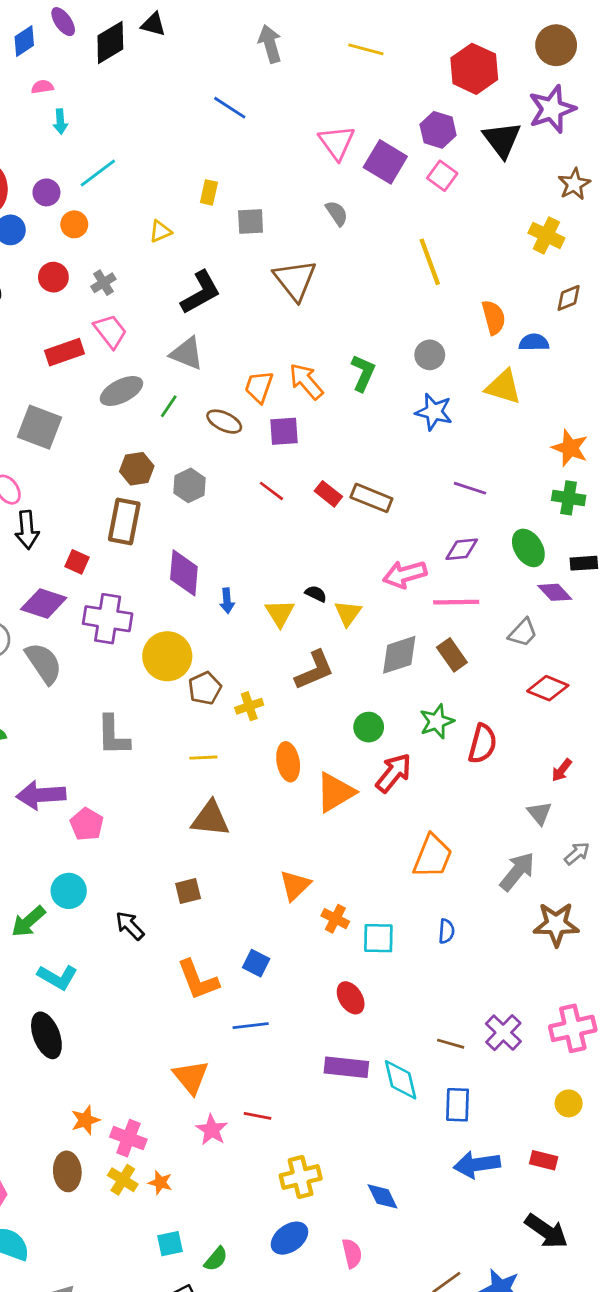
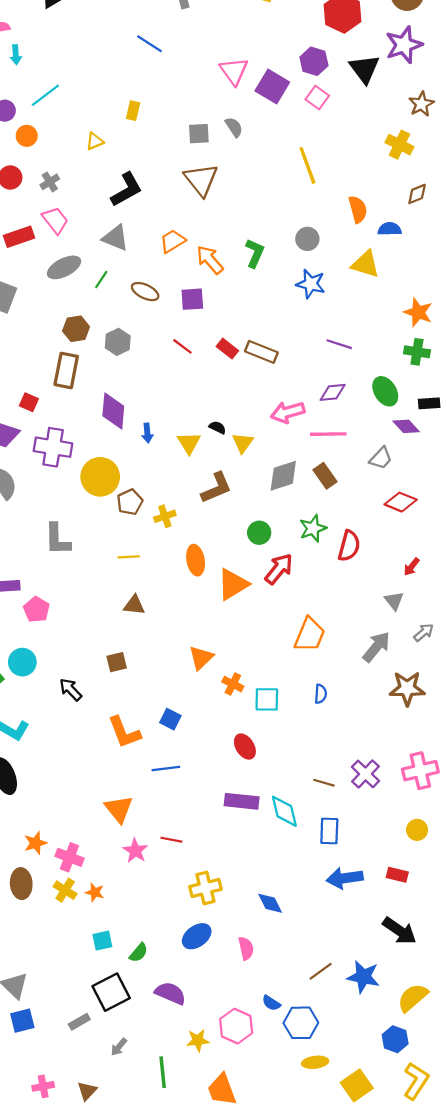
gray square: (251, 222) -> (199, 134), moved
orange trapezoid: (259, 387) -> (173, 241), moved, turned 40
brown triangle: (210, 819) -> (134, 605), size x0.7

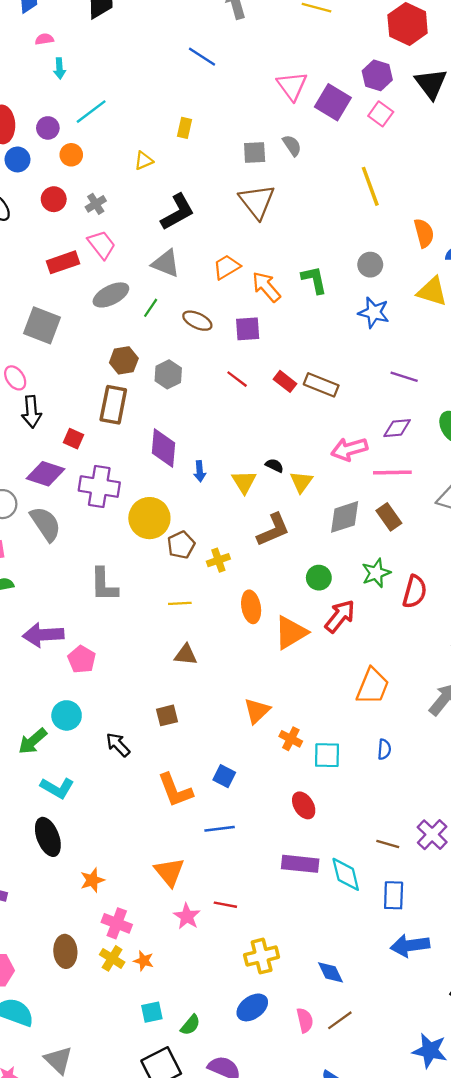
green L-shape: (255, 253) -> (314, 280), turned -36
orange star: (35, 843) -> (92, 880), moved
brown line: (321, 971) -> (340, 1020), moved

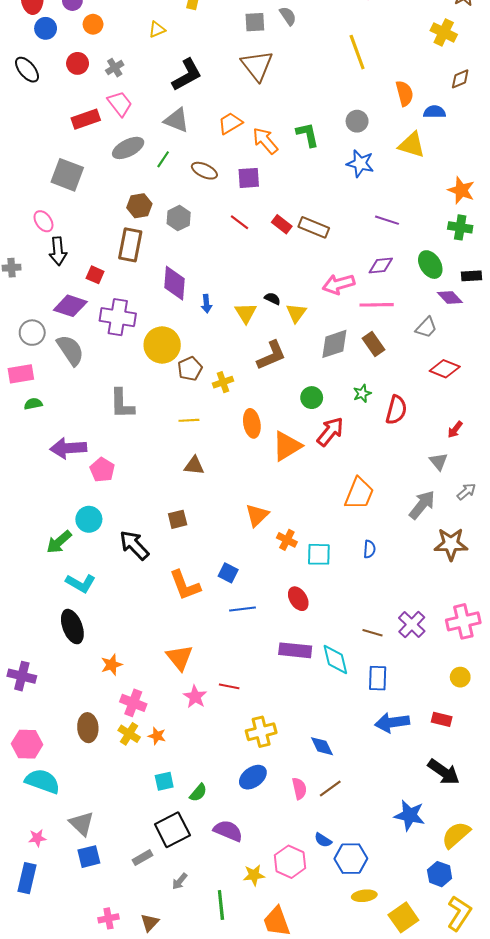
green star: (376, 573) -> (362, 393), size x0.7
black arrow: (118, 745) -> (134, 545), size x1.4
blue line: (220, 829) -> (243, 609), moved

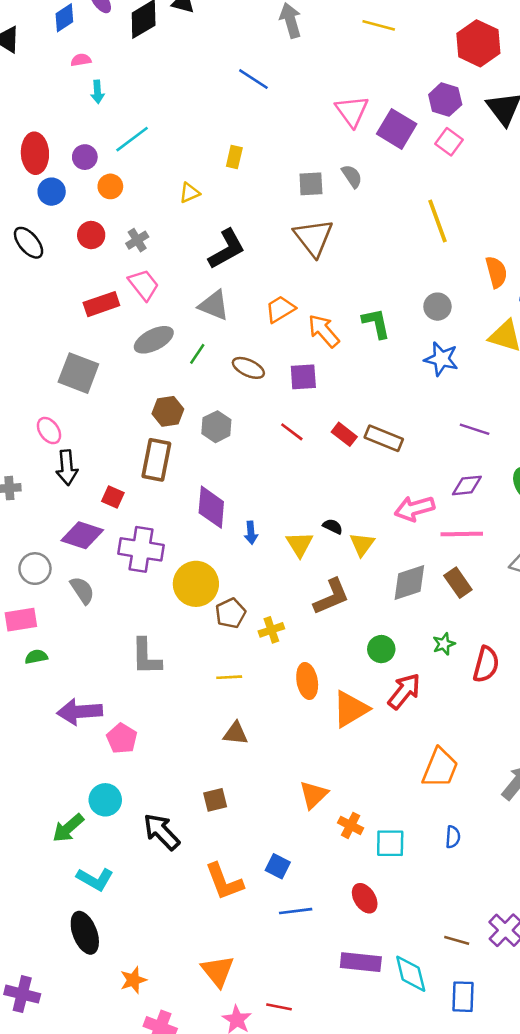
gray semicircle: (70, 350) -> (82, 590), size x0.7

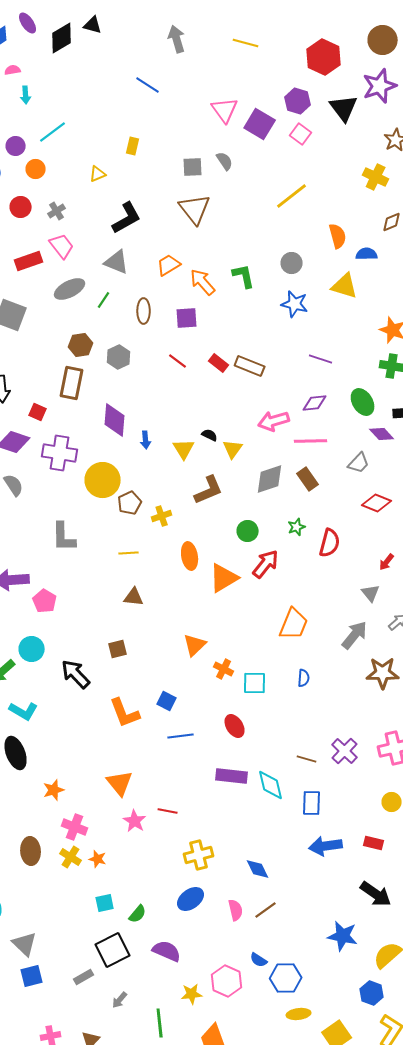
yellow line: (437, 221) -> (292, 196), turned 72
brown ellipse: (248, 368) -> (144, 311), turned 65

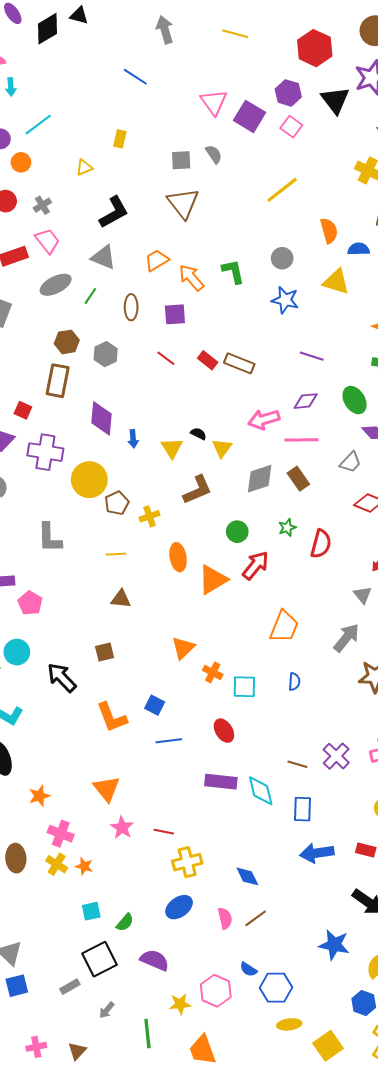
red line: (168, 811) -> (164, 832), moved

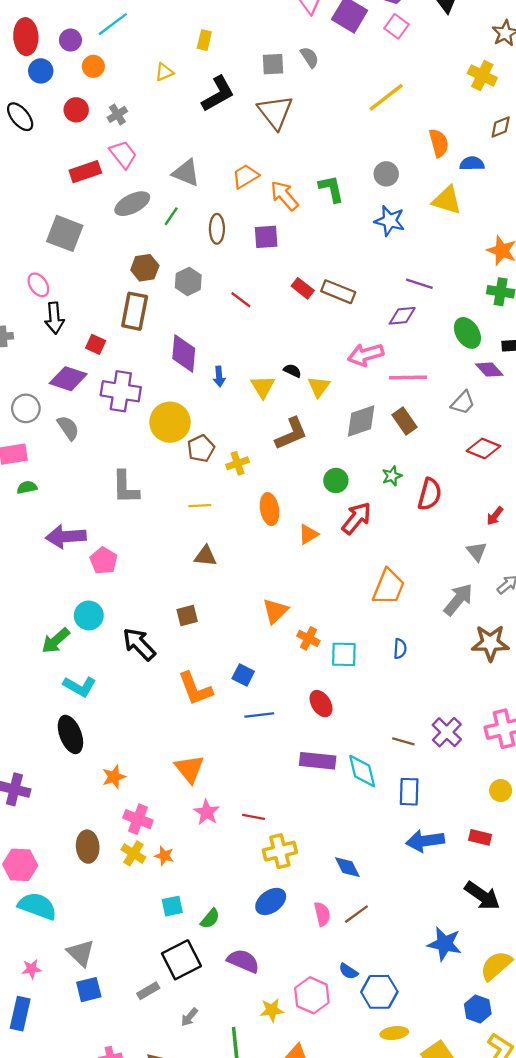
black L-shape: (114, 212) -> (218, 94), moved
red line: (166, 358) -> (241, 300), moved
purple diamond: (306, 401) -> (402, 316), moved
orange triangle: (213, 580) -> (308, 534), size x0.6

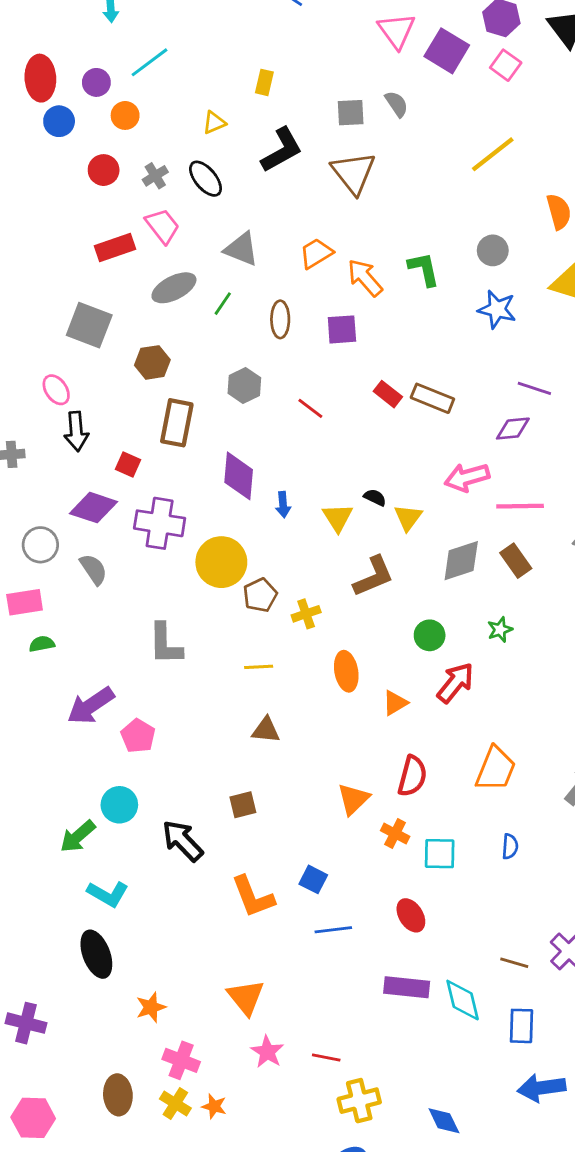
black ellipse: (20, 117) -> (206, 179), moved
brown hexagon: (145, 268) -> (152, 362), moved
red semicircle: (430, 494) -> (412, 776), moved
purple arrow: (66, 537) -> (91, 706), turned -30

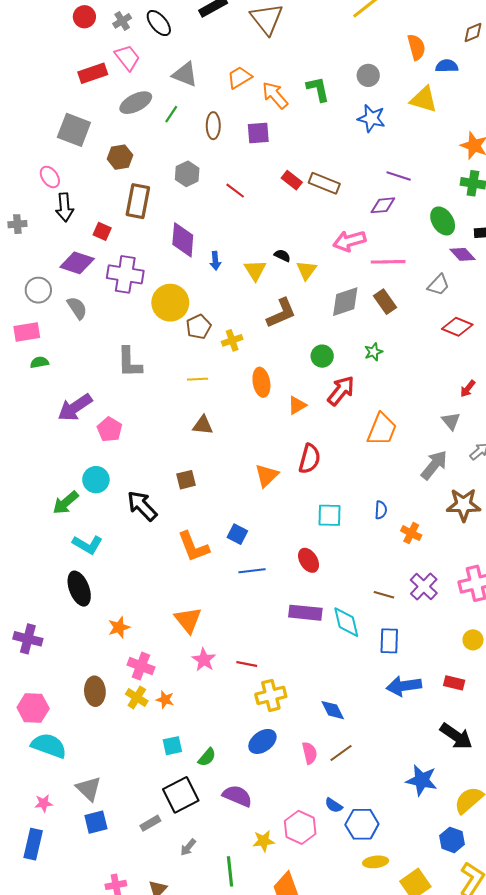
orange trapezoid: (496, 769) -> (382, 429), moved
orange cross: (395, 834) -> (411, 533), moved

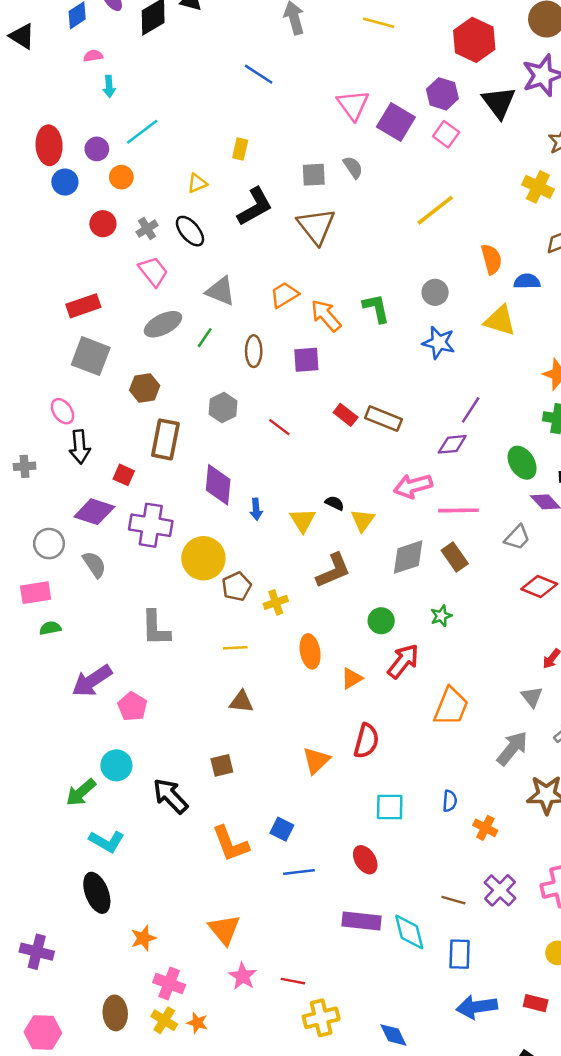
red rectangle: (93, 73) -> (83, 306), moved
purple line: (399, 176) -> (471, 410), turned -75

